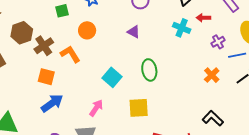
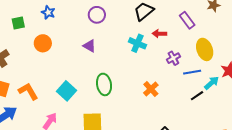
orange L-shape: (70, 54) -> (28, 91), moved
orange cross: (212, 75) -> (151, 89), moved

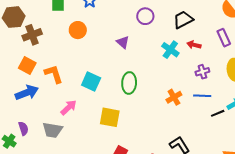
purple circle: (97, 15) -> (145, 16), moved
blue line: (192, 72) -> (202, 96), moved
cyan square: (67, 91) -> (91, 81), turned -30

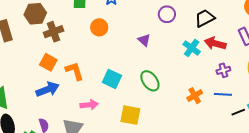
red arrow: (194, 45) -> (215, 43), size x1.5
green ellipse: (129, 83) -> (150, 81), turned -40
pink arrow: (69, 108) -> (89, 105), turned 36

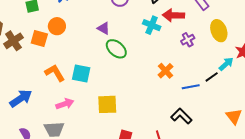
orange square: (48, 62) -> (39, 39), moved
orange L-shape: (75, 71) -> (55, 73), moved
green ellipse: (150, 81) -> (116, 49), moved
blue line: (223, 94) -> (191, 87), moved

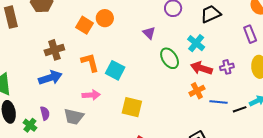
red arrow: (173, 15) -> (201, 68), moved
brown cross: (13, 41) -> (54, 50), moved
green ellipse: (116, 49) -> (170, 58), moved
blue line: (191, 87) -> (219, 102), moved

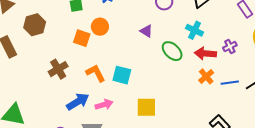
blue arrow: (50, 78) -> (78, 102), moved

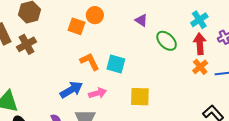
cyan cross: (195, 30) -> (199, 20), moved, turned 30
red arrow: (205, 53) -> (200, 44), turned 80
brown cross: (58, 69) -> (27, 44), moved

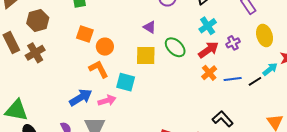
orange circle: (95, 15) -> (105, 47), moved
red arrow: (200, 44) -> (208, 50), turned 60
cyan square: (116, 64) -> (126, 82), moved
yellow square: (140, 97) -> (146, 55), moved

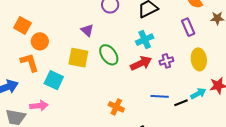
orange cross: (209, 73) -> (116, 107), moved, turned -35
pink arrow: (107, 101) -> (39, 106), moved

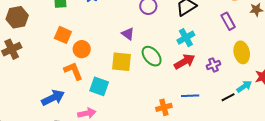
purple cross: (166, 61) -> (213, 65), moved
blue line: (160, 96) -> (190, 96), moved
orange cross: (116, 107) -> (164, 107), turned -35

